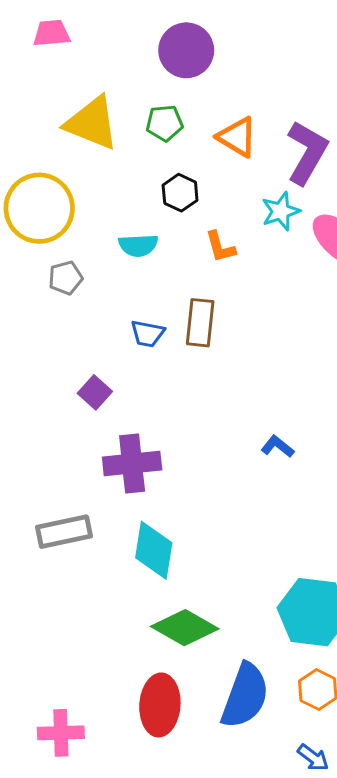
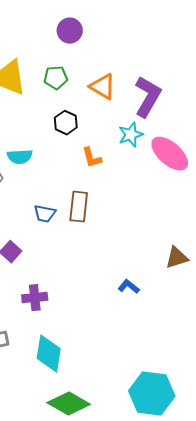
purple circle: (186, 50) -> (70, 31), size x0.7
cyan semicircle: (138, 245) -> (20, 157), moved
purple cross: (132, 464) -> (35, 298), size x0.7

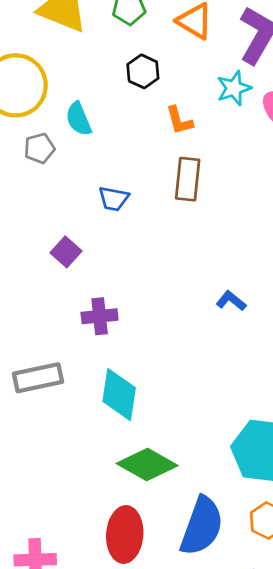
cyan semicircle: (20, 157) -> (79, 119), turned 70
brown rectangle: (79, 207) -> (188, 179), moved

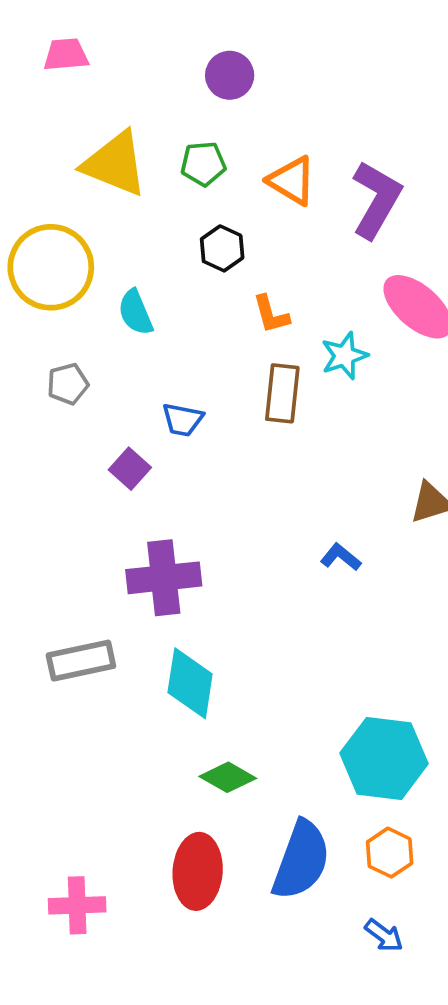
cyan star: (234, 88) -> (344, 356), moved
gray pentagon: (39, 148) -> (68, 384), moved
purple square: (66, 252) -> (130, 469), moved
purple cross: (100, 316) -> (164, 578), size x1.5
green diamond: (147, 465) -> (228, 777), size x0.7

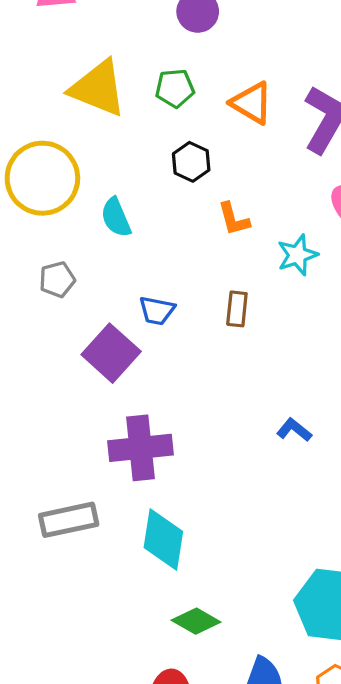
brown rectangle: (282, 393) -> (237, 309), moved, size x0.7
purple square: (130, 469) -> (111, 353), size x1.6

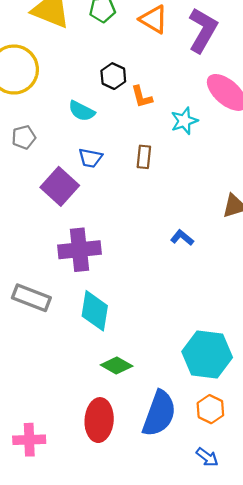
black hexagon: (191, 162) -> (113, 76), moved
cyan semicircle: (116, 217) -> (82, 111), moved, turned -40
gray rectangle: (69, 520) -> (31, 298), turned 33

